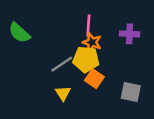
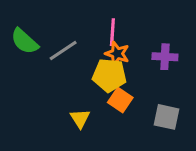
purple cross: (130, 34) -> (165, 57), moved
gray line: (62, 64) -> (63, 51), moved

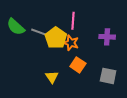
gray line: (63, 51) -> (41, 33), turned 54
orange star: (117, 54) -> (71, 43), moved
yellow pentagon: (109, 75) -> (56, 38), moved, turned 30

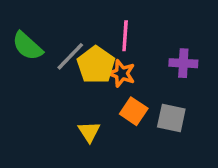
gray line: (41, 33) -> (70, 56), turned -66
gray square: (108, 76) -> (171, 118), moved

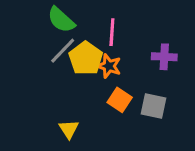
green semicircle: (27, 46) -> (61, 20), moved
yellow triangle: (89, 132) -> (69, 129), moved

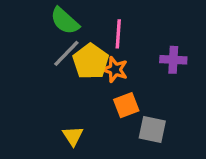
orange square: (120, 100) -> (126, 105), turned 35
gray square: (153, 106) -> (152, 129), moved

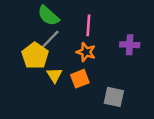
yellow pentagon: (91, 61) -> (35, 56), moved
orange square: (126, 105) -> (80, 79), moved
yellow triangle: (73, 136) -> (54, 75), moved

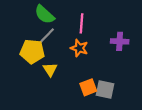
yellow pentagon: (35, 56) -> (32, 51), turned -30
orange square: (80, 79) -> (88, 87), moved

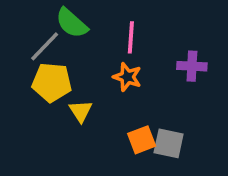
gray line: (46, 37) -> (45, 46), moved

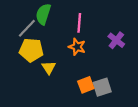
green semicircle: (72, 23) -> (43, 14), turned 66
purple cross: (192, 66) -> (116, 40), turned 35
gray square: (169, 143) -> (102, 87), turned -30

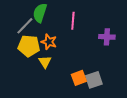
purple cross: (116, 40) -> (107, 37), turned -35
orange star: (77, 47) -> (49, 42), moved

